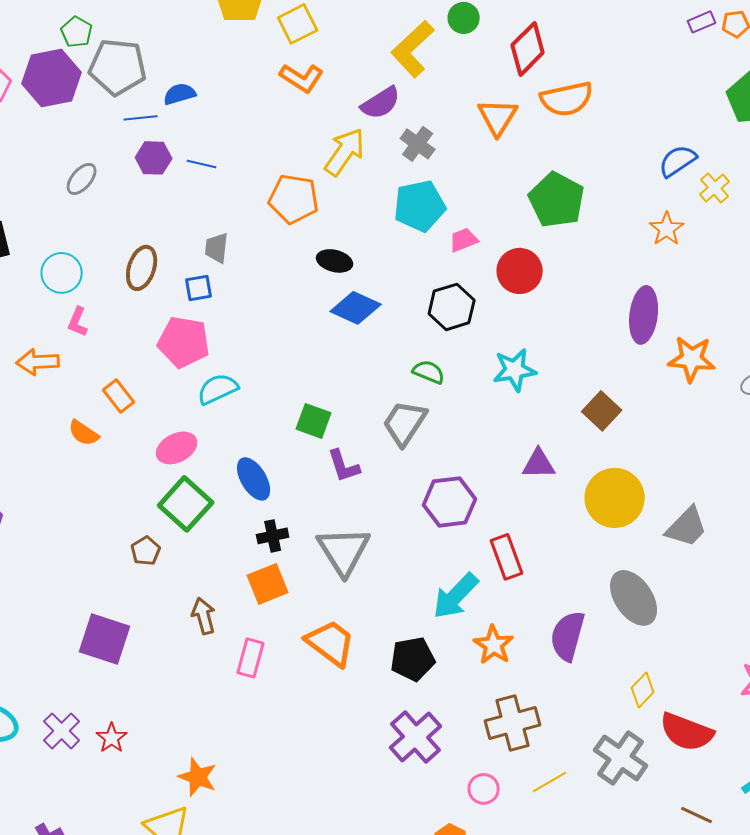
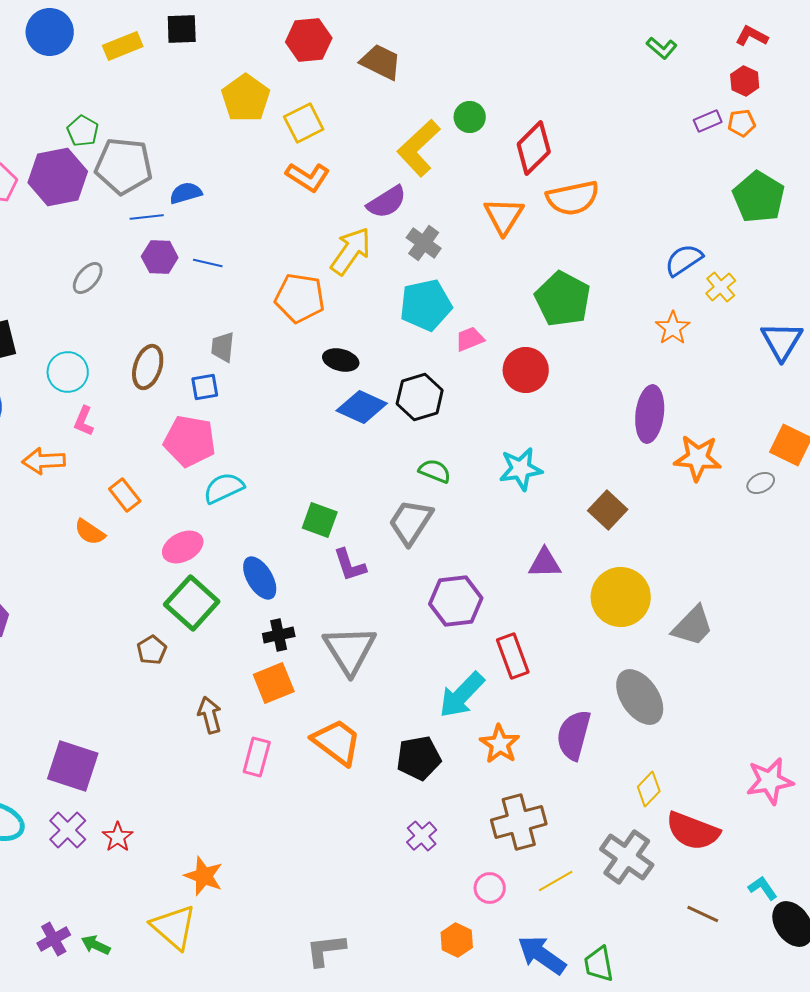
black hexagon: (452, 307) -> (420, 397), moved
purple square: (105, 639) -> (73, 766), moved
purple cross: (416, 737) -> (422, 836), size x0.6

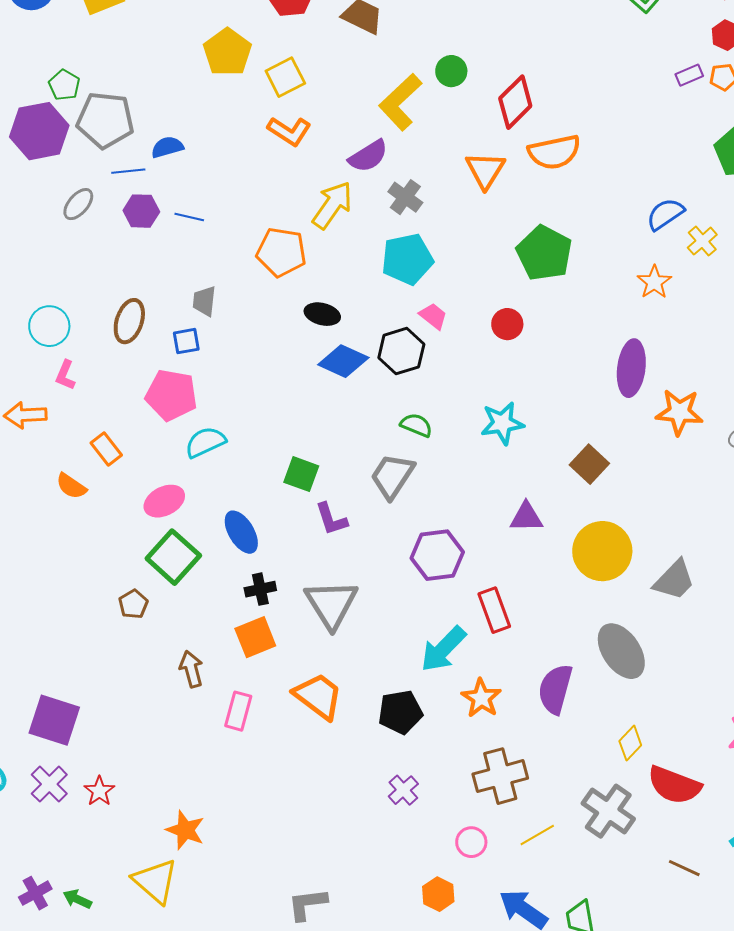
gray ellipse: (88, 278) -> (78, 204), moved
pink trapezoid: (470, 339) -> (433, 316), moved, turned 60
red circle: (526, 370) -> (507, 324), size x0.7

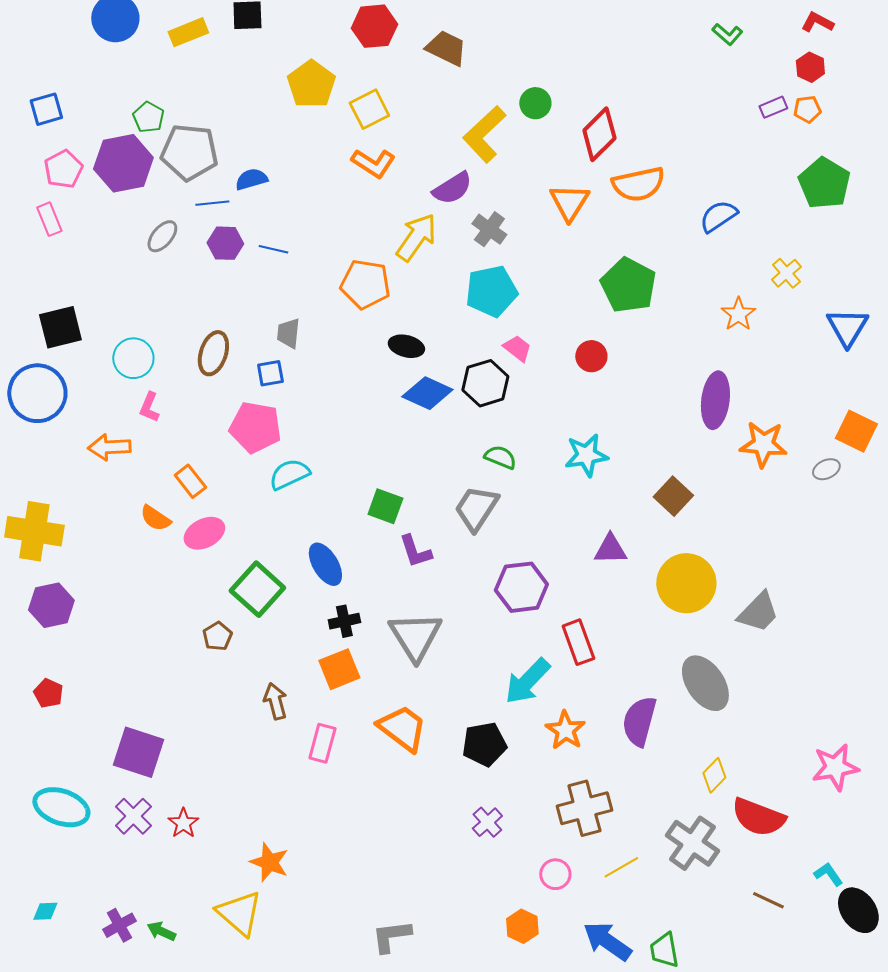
blue semicircle: (665, 214) -> (718, 216), moved
pink ellipse: (164, 501) -> (204, 533), moved

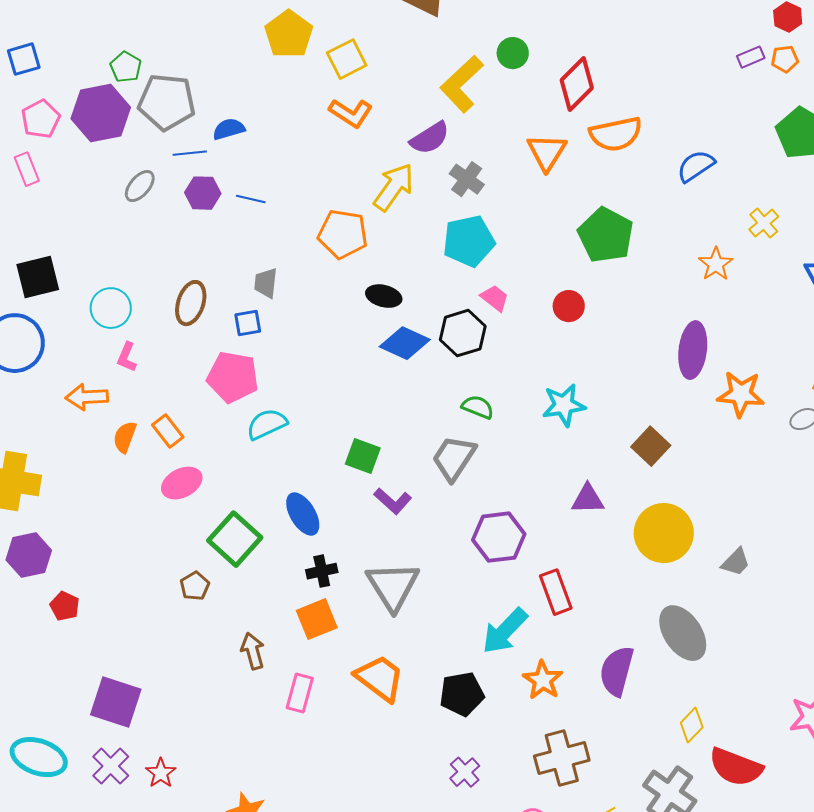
orange semicircle: (155, 518) -> (125, 437), moved, turned 76
purple L-shape: (415, 551) -> (393, 501), turned -30
gray trapezoid: (758, 612) -> (736, 562), size x0.7
red pentagon: (48, 693) -> (65, 606), moved

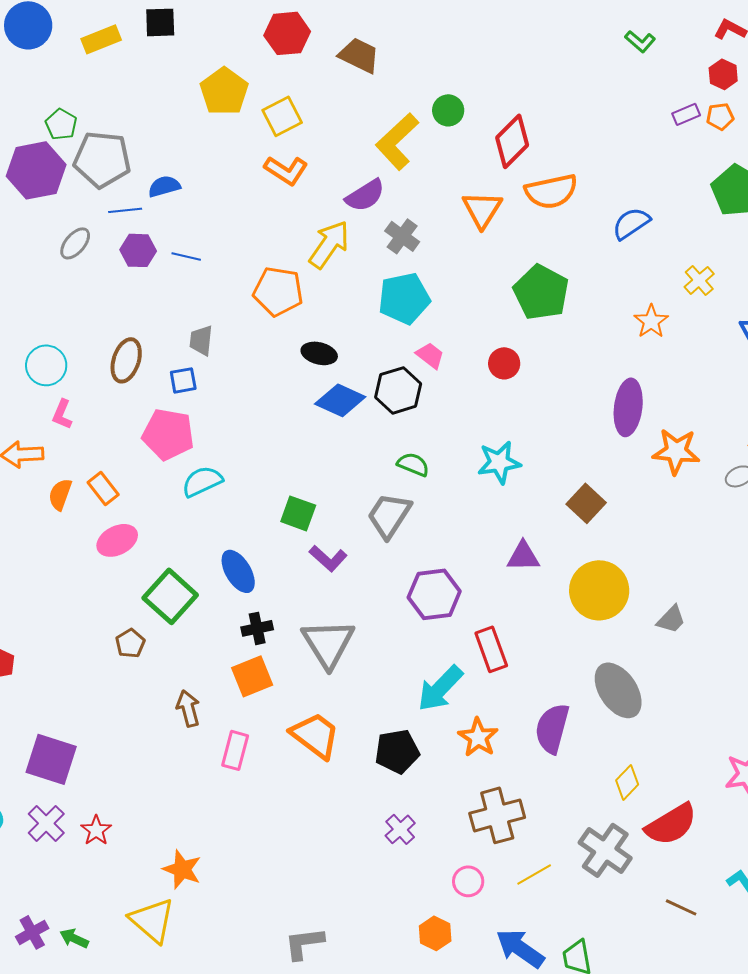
red semicircle: (736, 767) -> (671, 824), turned -52

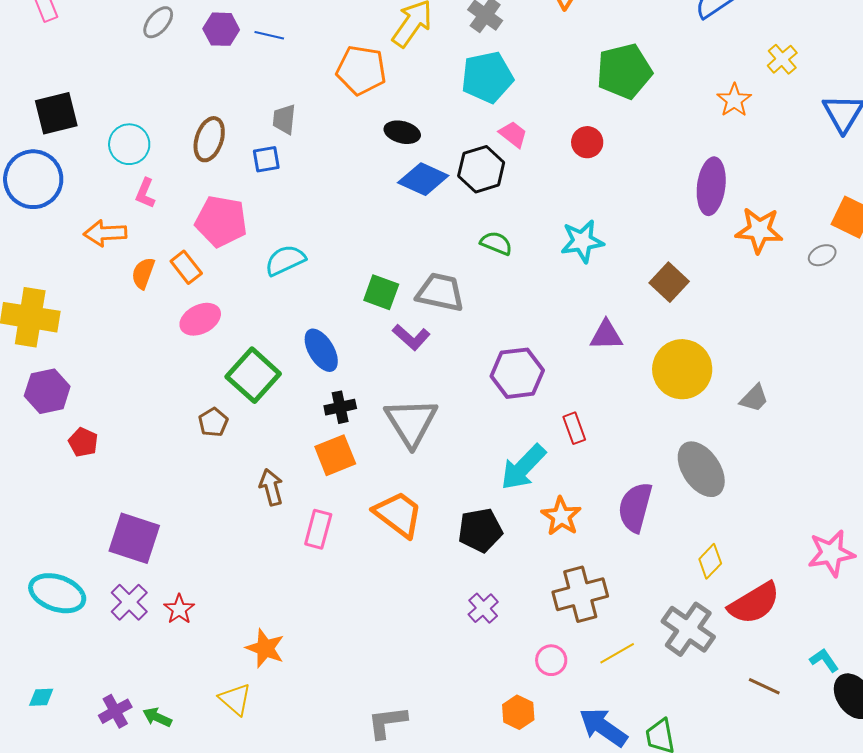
green pentagon: (541, 292) -> (624, 71), turned 30
pink pentagon: (168, 434) -> (221, 221), moved
gray trapezoid: (389, 515) -> (440, 292), moved, turned 69
red rectangle: (491, 649) -> (574, 428), size x0.7
yellow triangle: (152, 920) -> (235, 699), size x0.7

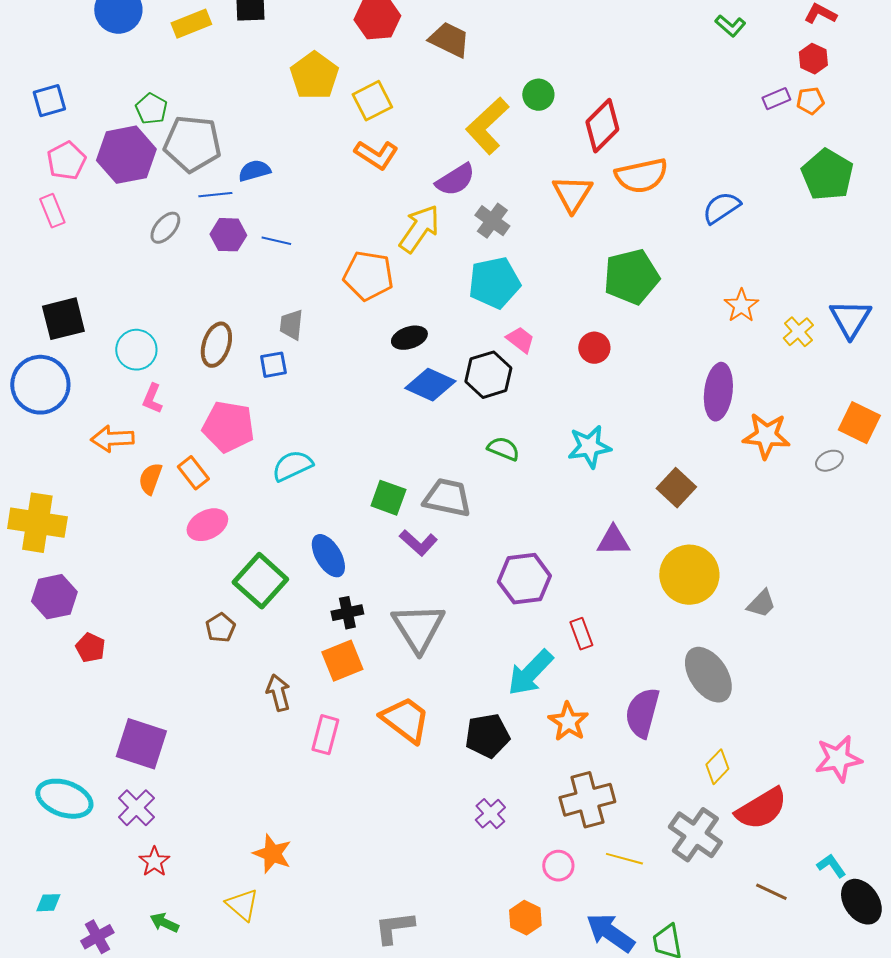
yellow cross: (782, 59) -> (798, 332), moved
black ellipse: (402, 132) -> (409, 338), turned -32
red star: (179, 609) -> (154, 862), moved
yellow line: (617, 653) -> (624, 859), turned 45
purple cross: (115, 711) -> (97, 937), moved

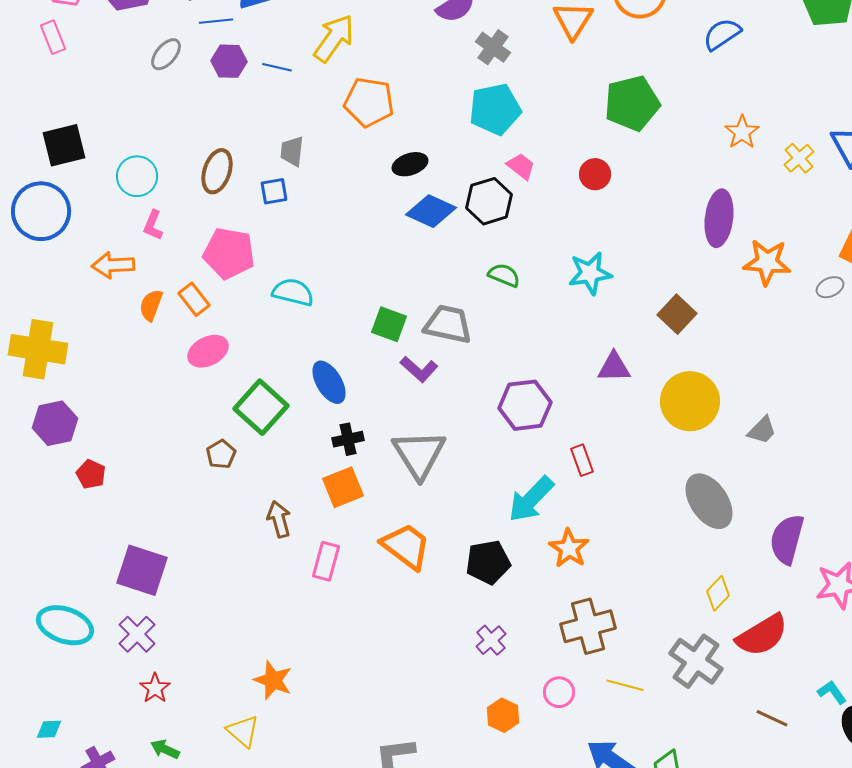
yellow arrow: (419, 229) -> (334, 38), moved
cyan semicircle: (292, 466) -> (293, 292), turned 39
purple semicircle: (642, 713) -> (787, 539), moved
orange hexagon: (525, 918) -> (503, 715), moved

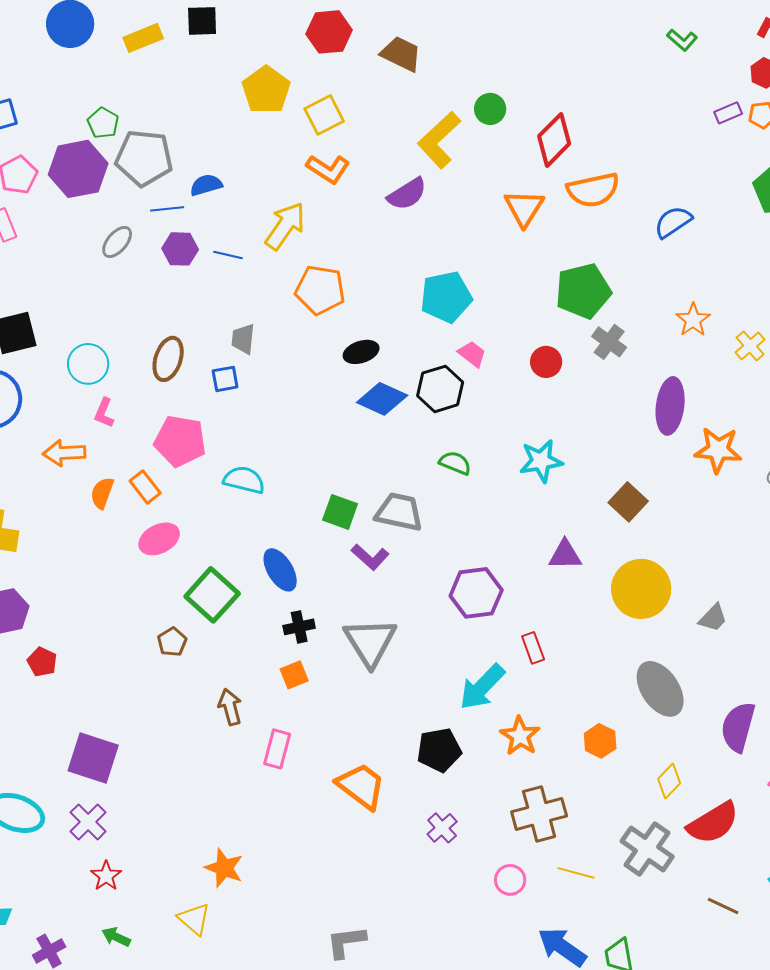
gray cross: (493, 47) -> (609, 342), moved
orange square: (343, 487) -> (294, 675), size x0.7
orange trapezoid: (406, 546) -> (361, 786), moved
orange hexagon: (503, 715) -> (600, 741), moved

